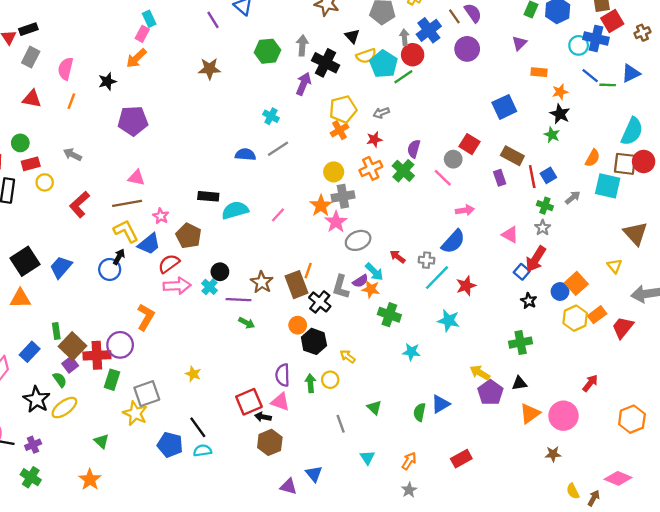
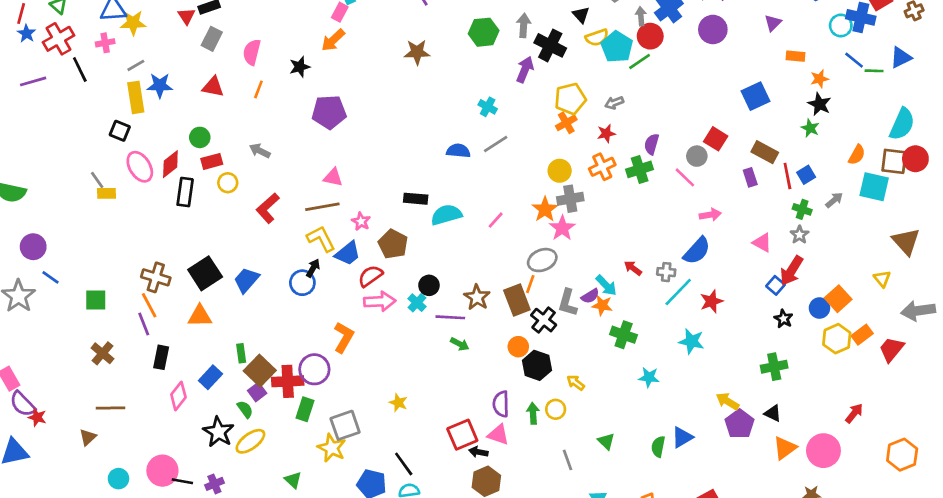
green cross: (403, 171) -> (640, 169), turned 30
gray ellipse: (358, 240) -> (542, 260), moved
black triangle: (519, 383) -> (773, 413), turned 35

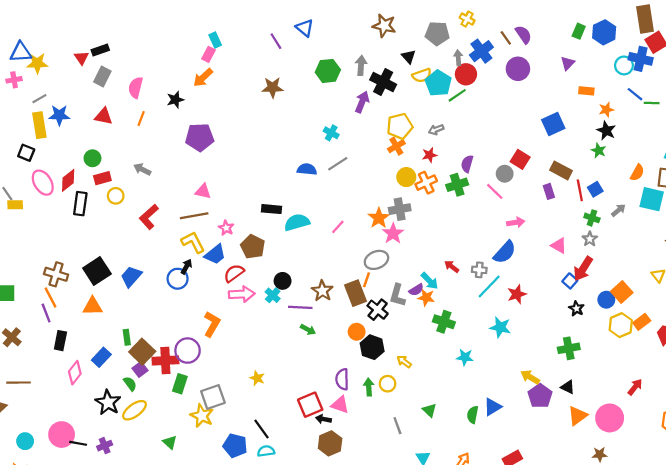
yellow circle: (560, 171) -> (406, 177), moved

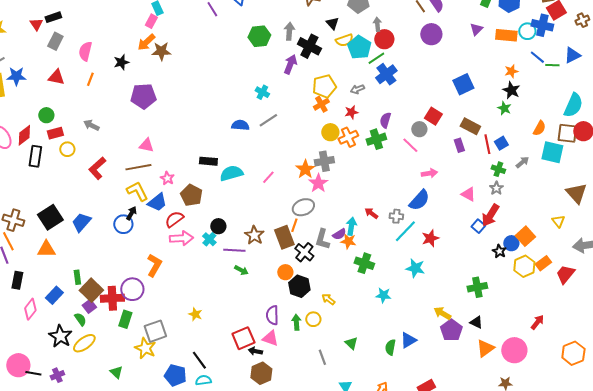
blue cross: (481, 51) -> (386, 74), moved
brown star: (273, 88) -> (161, 51), moved
orange rectangle: (586, 91) -> (506, 35), moved, size x1.5
cyan arrow: (430, 281) -> (351, 226), turned -126
black star: (576, 309) -> (499, 251), moved

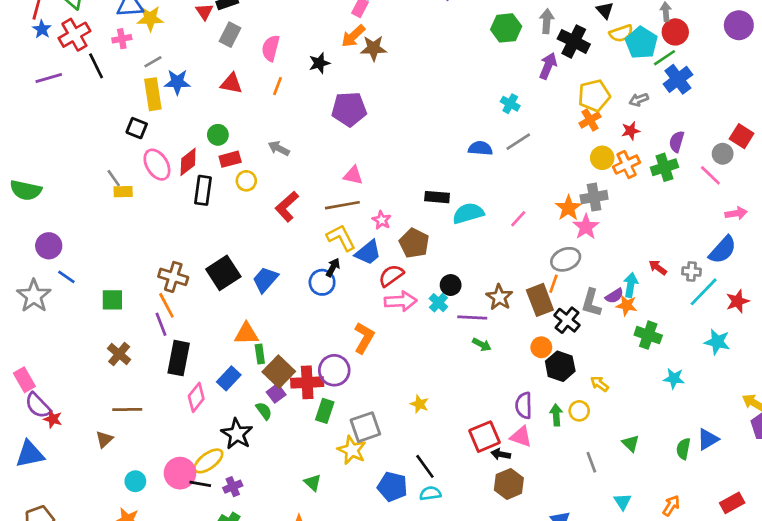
orange triangle: (46, 249) -> (246, 334), moved
black rectangle: (17, 280) -> (179, 358), size x1.4
yellow ellipse: (84, 343) -> (208, 461), moved

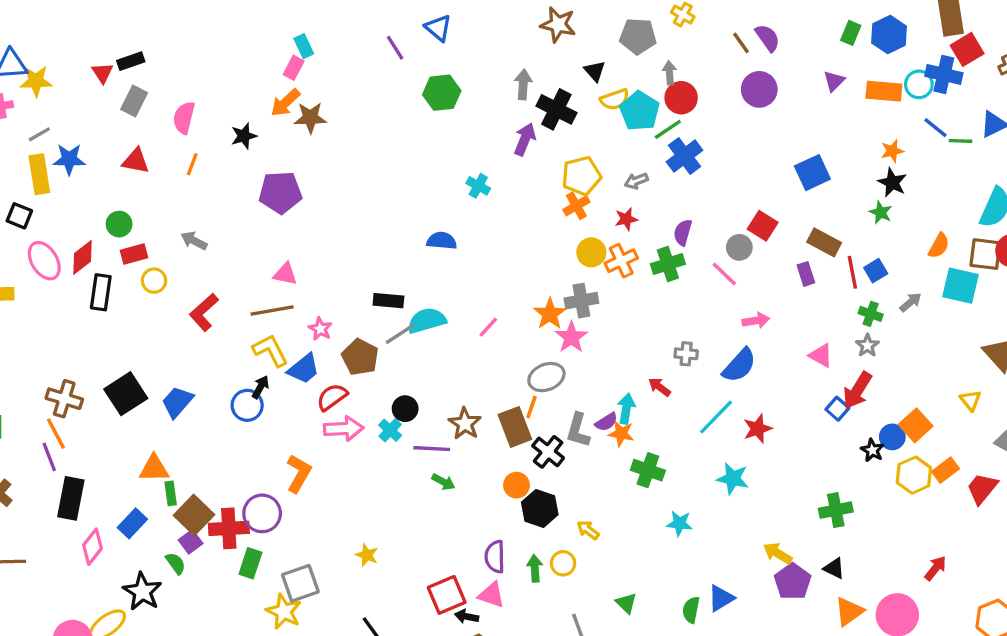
green hexagon: (506, 28) -> (442, 93), moved
gray line: (518, 142) -> (400, 334), moved
gray cross: (691, 271) -> (686, 354), moved

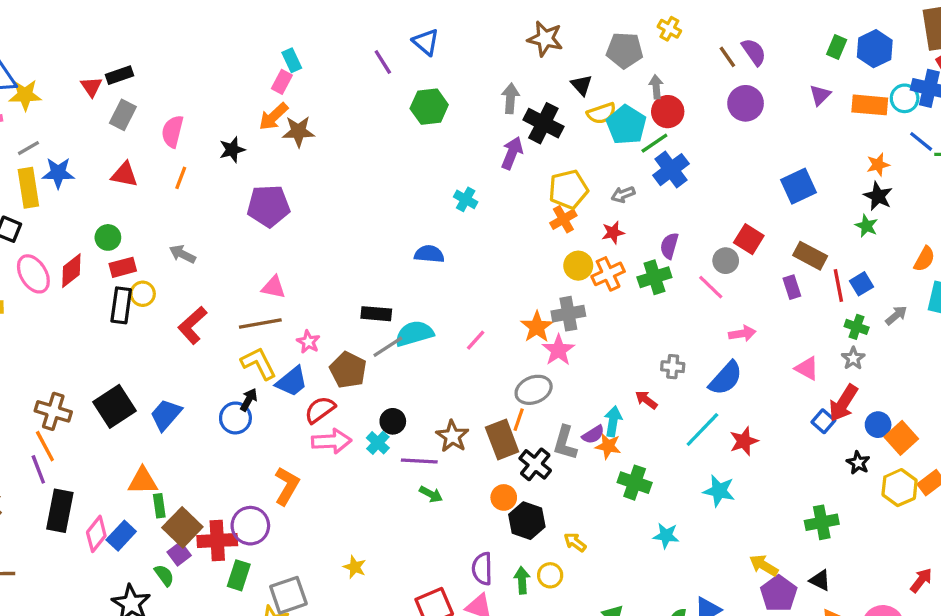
black rectangle: (101, 292) -> (121, 305), moved
blue circle: (892, 437) -> (878, 425), moved
pink diamond: (92, 547) -> (96, 534), moved

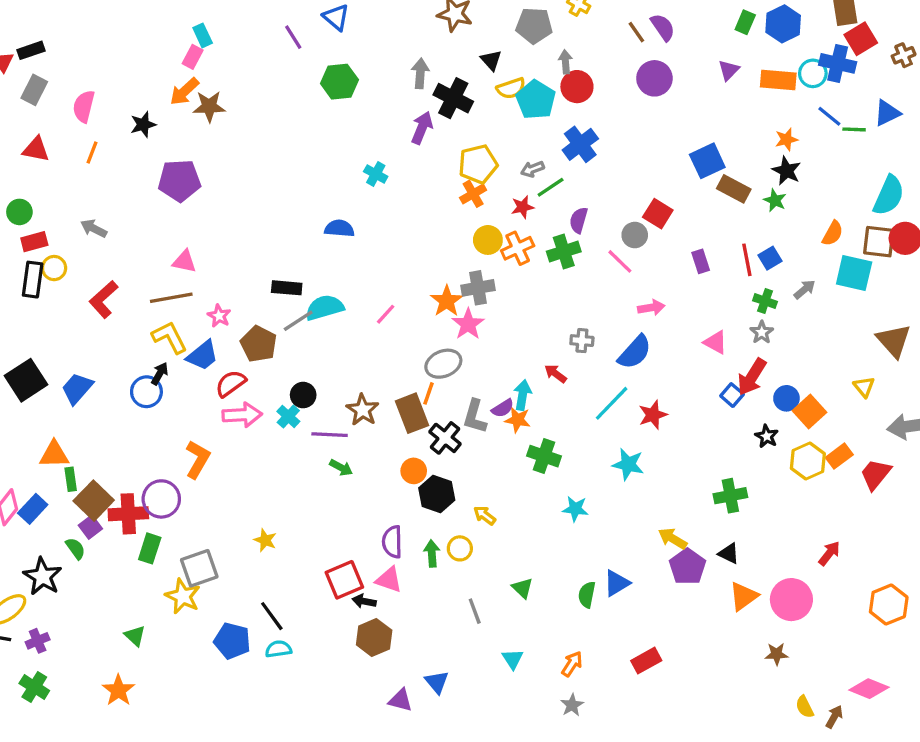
green line: (654, 143) -> (551, 187), moved
brown rectangle: (810, 256) -> (734, 189), moved

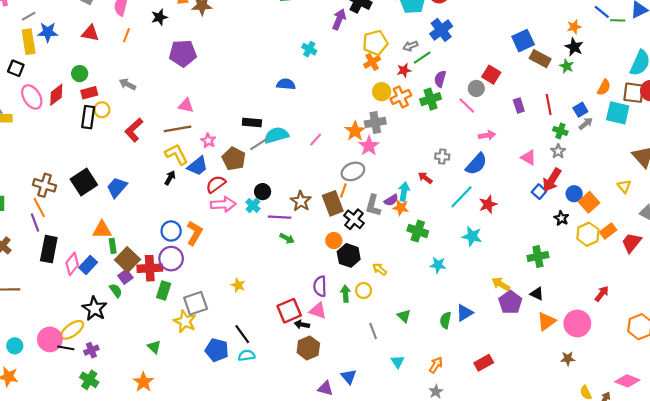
blue square: (770, 258) -> (580, 110), moved
blue circle: (146, 392) -> (171, 231), moved

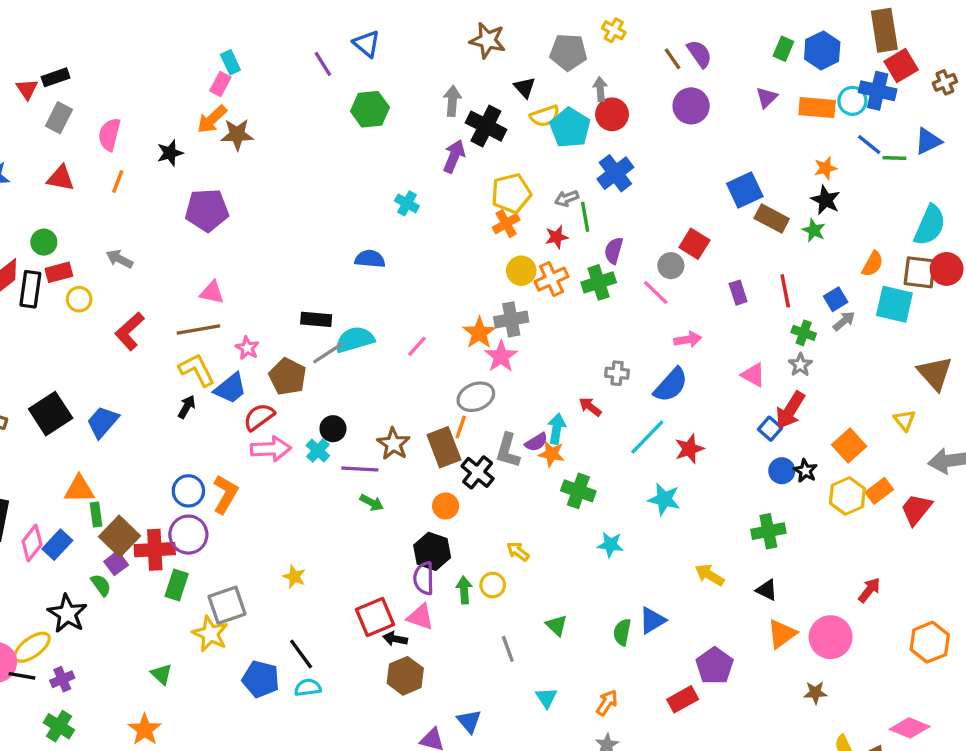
green line: (422, 58) -> (585, 217), turned -66
black rectangle: (88, 117) -> (30, 289), moved
blue circle: (574, 194) -> (782, 471), moved
black hexagon: (349, 255) -> (432, 551), moved
purple pentagon: (510, 302) -> (715, 666), moved

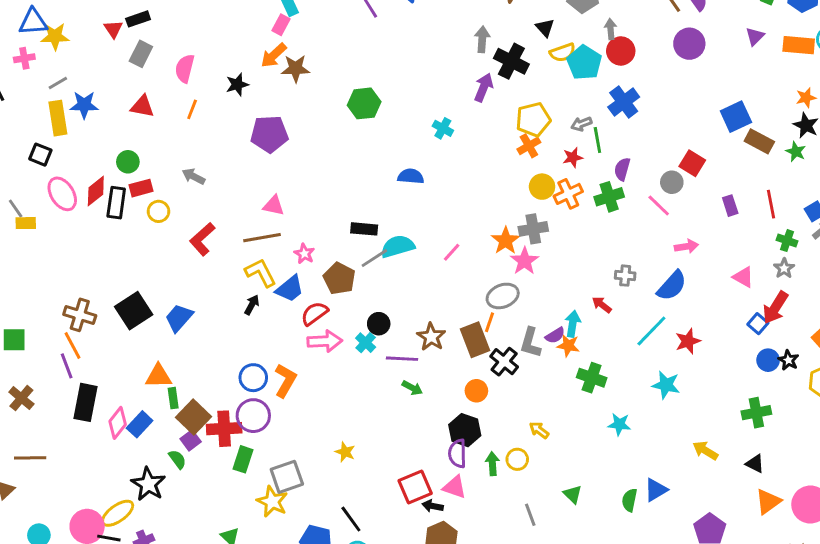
green hexagon: (370, 109) -> (364, 103), moved

